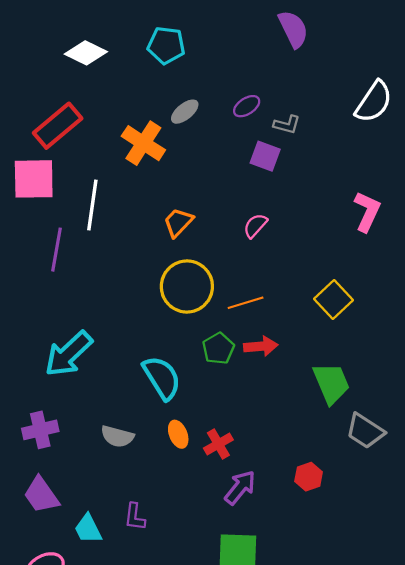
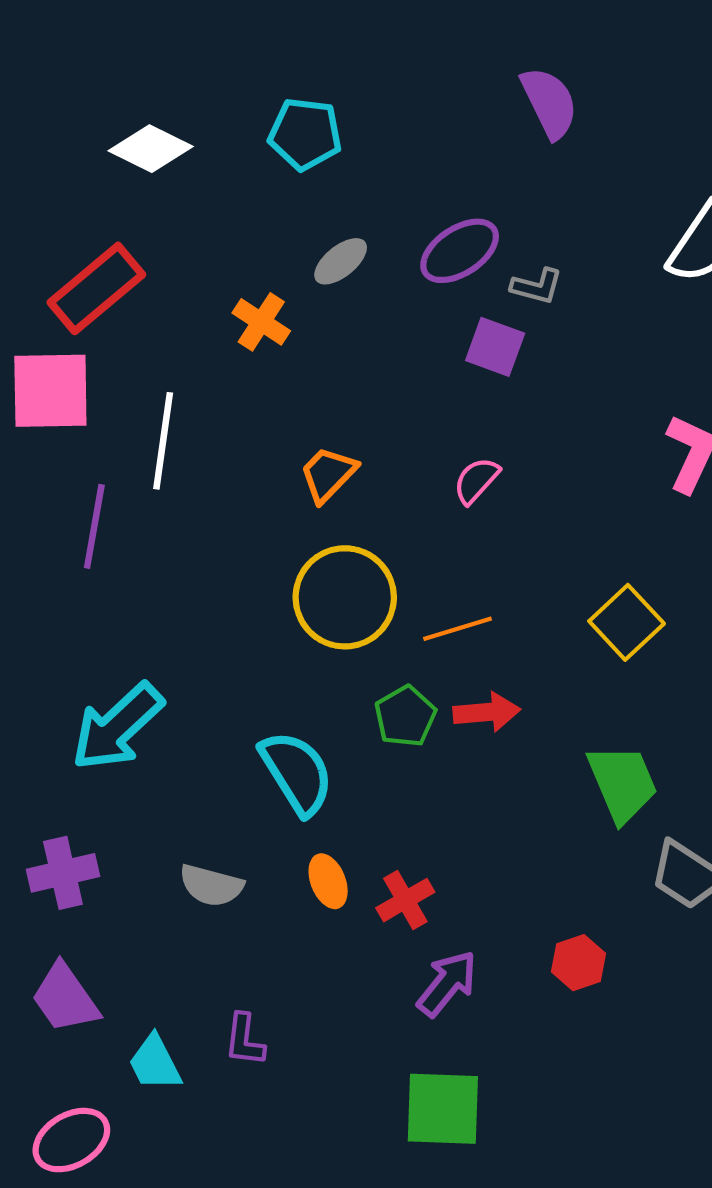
purple ellipse: (247, 106) -> (460, 251), size x1.5
orange cross: (143, 143) -> (261, 322), size x0.7

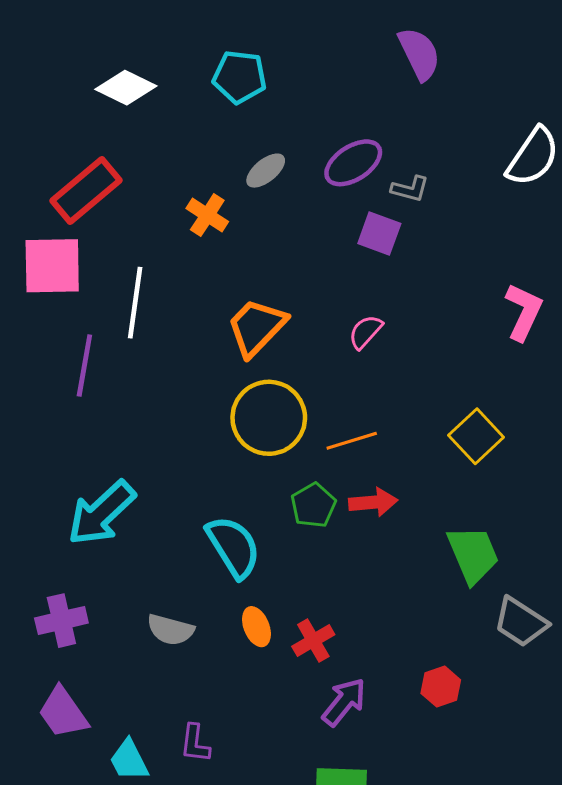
orange trapezoid: (328, 474) -> (256, 327), size x1.4

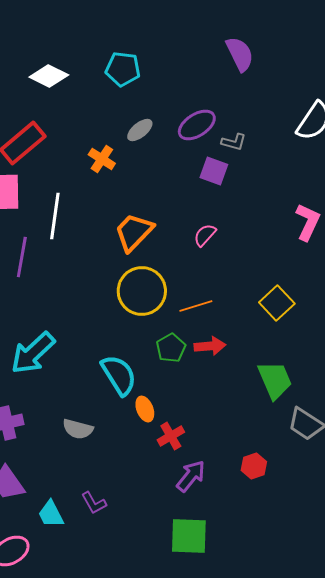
orange ellipse: (256, 627) -> (145, 409), moved
purple L-shape: (195, 743) -> (94, 503), turned -36

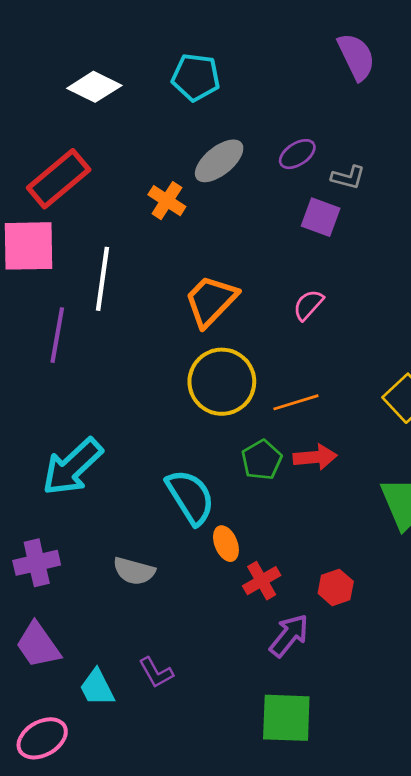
purple ellipse: (197, 125) -> (297, 154), size x0.7
gray ellipse: (140, 130) -> (219, 161), size x1.4
red hexagon: (254, 466) -> (336, 587), moved

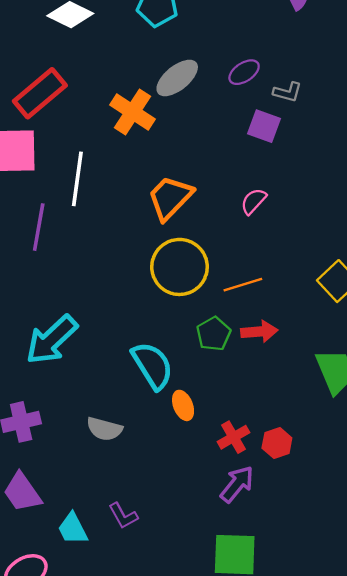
orange cross: (167, 201) -> (133, 112), size x1.4
red cross: (262, 581) -> (233, 437), moved

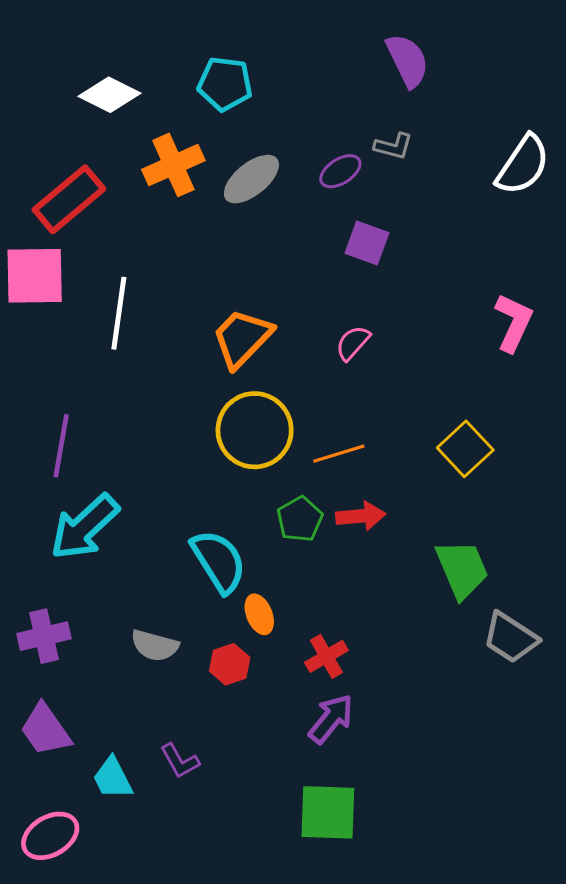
gray L-shape: (287, 92) -> (393, 146), moved
orange cross: (133, 112) -> (173, 165), moved, turned 33
purple line: (39, 227) -> (61, 446), moved
red hexagon: (277, 443) -> (230, 664), moved

